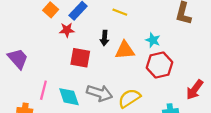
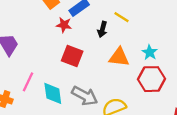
black arrow: (105, 38) -> (102, 29), moved

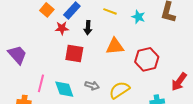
black arrow: (102, 29) -> (88, 28), moved
cyan star: (150, 52) -> (138, 17), moved
gray arrow: (85, 96) -> (92, 86), size x0.6

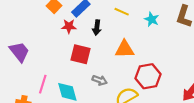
red hexagon: (147, 59) -> (148, 76), moved
gray arrow: (92, 86) -> (100, 80), moved

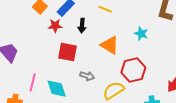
cyan star: (152, 19) -> (141, 34), moved
orange triangle: (125, 49) -> (110, 45), turned 36

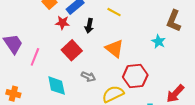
cyan star: (141, 34) -> (159, 41), moved
red square: (68, 52) -> (72, 50), turned 30
pink line: (33, 82) -> (35, 57), moved

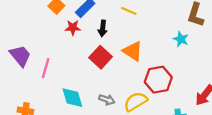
red square: (72, 50) -> (101, 57), moved
gray arrow: (88, 77) -> (107, 100), moved

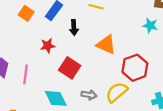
red star: (73, 28) -> (48, 46), moved
red square: (101, 57) -> (70, 68), moved

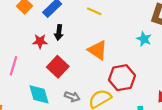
black arrow: (74, 28) -> (59, 32), moved

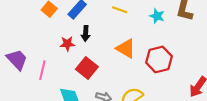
cyan star: (144, 39) -> (157, 16), moved
red hexagon: (122, 78) -> (159, 59), moved

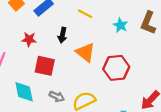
black arrow: (86, 33) -> (62, 35), moved
red square: (87, 68) -> (45, 66), turned -35

